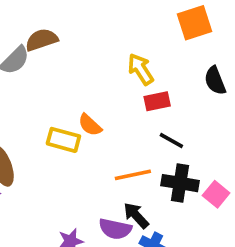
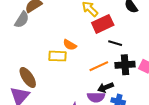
red rectangle: (157, 101) -> (103, 24), size x1.5
black arrow: (136, 215) -> (106, 87), turned -56

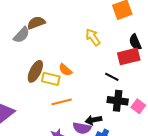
red rectangle: (103, 24) -> (129, 56), moved
orange line: (99, 66) -> (62, 102), moved
brown ellipse: (28, 77) -> (35, 71), moved, turned 50

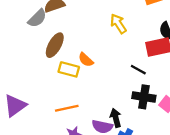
brown ellipse: (35, 71) -> (55, 45), moved
orange line: (62, 102) -> (67, 108), moved
black arrow: (93, 120) -> (116, 118), turned 84

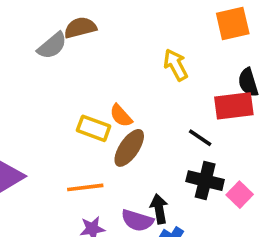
brown ellipse: (55, 45) -> (129, 148), moved

